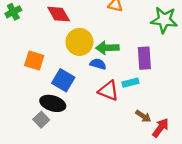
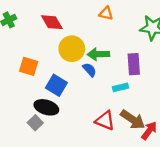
blue semicircle: (98, 64) -> (89, 70), turned 32
red triangle: (108, 91) -> (105, 121), moved
brown arrow: (143, 116) -> (133, 119), size x1.6

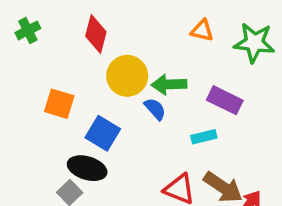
orange triangle: (106, 13) -> (202, 30), moved
red diamond: (52, 22) -> (96, 34), turned 45
purple rectangle: (134, 64) -> (225, 100), turned -60

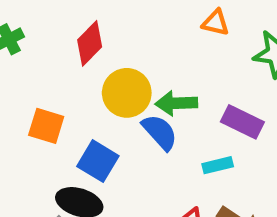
orange triangle: (202, 30) -> (216, 23), moved
red diamond: (96, 34) -> (90, 43), turned 30
blue semicircle: (155, 109) -> (160, 132), size x1.4

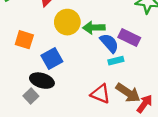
blue semicircle: (160, 132) -> (109, 43), moved
blue square: (98, 161) -> (52, 58), turned 30

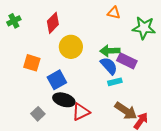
green arrow: (94, 28) -> (110, 51), moved
black ellipse: (42, 81) -> (64, 100), moved
red triangle: (100, 94) -> (81, 112), moved, turned -48

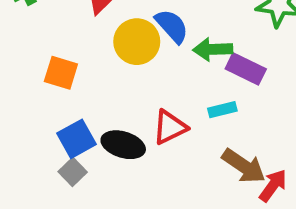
blue semicircle: (109, 66) -> (172, 26), moved
blue square: (57, 80) -> (76, 139), moved
red triangle: (81, 112) -> (170, 127), moved

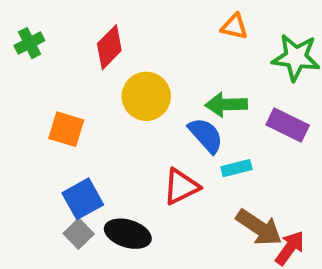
blue semicircle: (172, 26) -> (206, 135), moved
purple rectangle: (246, 69) -> (288, 125), moved
black ellipse: (123, 145) -> (128, 234), moved

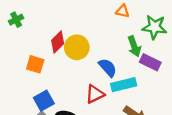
red diamond: (109, 47) -> (58, 42), moved
green arrow: (226, 105) -> (134, 46), moved, turned -108
cyan rectangle: (236, 168) -> (124, 85), size x1.6

